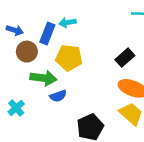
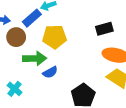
blue rectangle: (47, 33) -> (32, 18), turned 36
black rectangle: (125, 58) -> (104, 29), turned 35

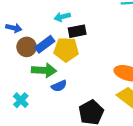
blue rectangle: (32, 18) -> (45, 44), moved
black rectangle: (104, 29) -> (77, 31), moved

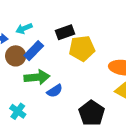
cyan arrow: (62, 17) -> (24, 28), moved
yellow pentagon: (66, 50) -> (82, 48), moved

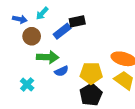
cyan arrow: (24, 28) -> (42, 13), turned -32
yellow pentagon: (82, 48) -> (91, 73), moved
blue rectangle: (34, 51) -> (62, 31), moved

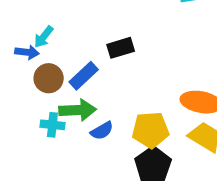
cyan arrow: (42, 13) -> (44, 37), moved
blue rectangle: (62, 31) -> (84, 76), moved
cyan cross: (27, 85) -> (52, 125), moved, turned -32

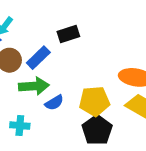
cyan cross: (52, 125) -> (20, 126), moved

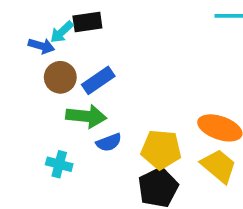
black rectangle: (68, 34) -> (87, 22), moved

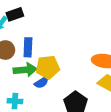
blue rectangle: (98, 80) -> (28, 47), turned -42
yellow pentagon: (161, 150) -> (48, 67), moved

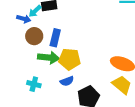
blue semicircle: (41, 82) -> (67, 81), moved

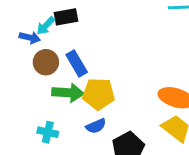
blue rectangle: (55, 38) -> (77, 63), turned -42

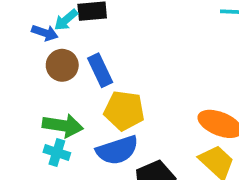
green arrow: (68, 93) -> (63, 126), moved
blue semicircle: (96, 126) -> (117, 150), size x1.6

